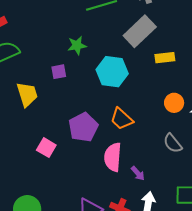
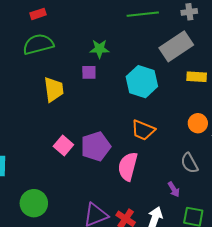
green star: (77, 45) -> (99, 49), moved
orange trapezoid: (122, 119) -> (143, 130), turned -30
purple pentagon: (83, 127) -> (96, 146), moved
purple arrow: (138, 173) -> (174, 189), moved

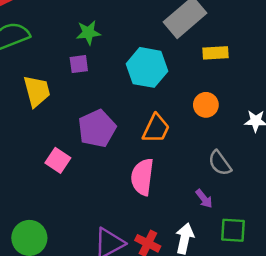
orange circle: (198, 123) -> (206, 105), moved
orange trapezoid: (143, 130) -> (156, 129), turned -80
purple pentagon: (96, 146) -> (97, 128), moved

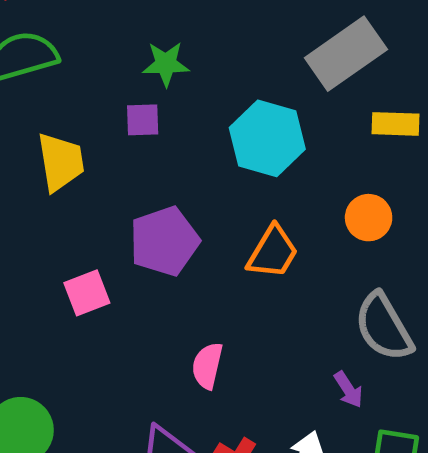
pink square: (58, 160) -> (87, 293), turned 30
gray semicircle: (220, 163) -> (384, 327), size x1.4
pink semicircle: (142, 177) -> (207, 366), moved, size x0.7

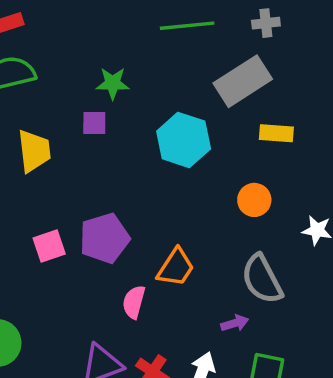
purple pentagon: (164, 241) -> (104, 238), moved
orange trapezoid: (273, 252) -> (176, 268), moved
purple arrow: (348, 390) -> (235, 323), turned -76

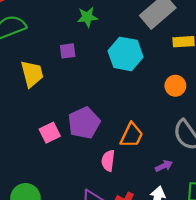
green star: (113, 83) -> (87, 17), moved
purple arrow: (235, 323) -> (164, 166), moved

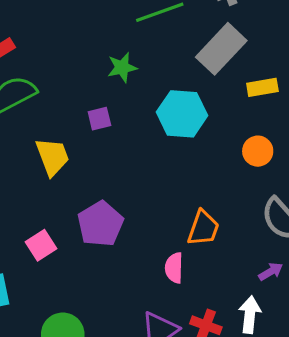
purple pentagon: (84, 123) -> (100, 224), moved
pink square: (50, 133) -> (41, 245), moved
purple arrow: (164, 166) -> (271, 272), moved

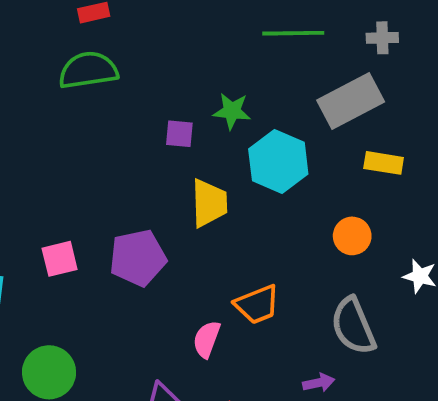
green star: (122, 68) -> (232, 111), moved
yellow trapezoid: (53, 157) -> (209, 203), moved
orange trapezoid: (203, 228) -> (257, 304), turned 30

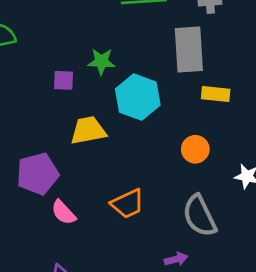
gray rectangle: (351, 101) -> (189, 50), turned -63
yellow trapezoid: (209, 203) -> (88, 130), turned -96
pink semicircle: (207, 339) -> (64, 212), moved, turned -60

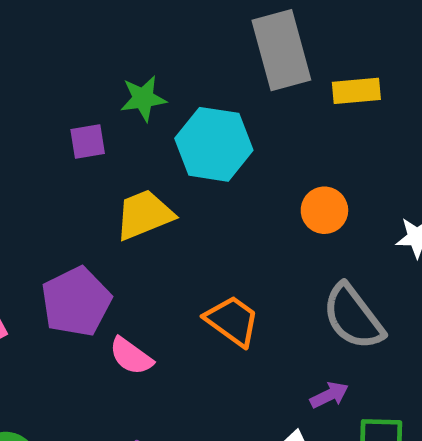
yellow rectangle: (216, 94) -> (356, 91), moved
orange trapezoid: (128, 204) -> (232, 321), turned -108

